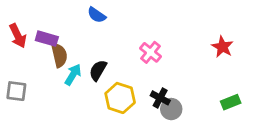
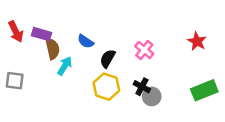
blue semicircle: (97, 15) -> (86, 41), moved
pink cross: (151, 52) -> (144, 50), moved
black semicircle: (98, 70) -> (108, 59), moved
green rectangle: (231, 102) -> (204, 90), size x1.5

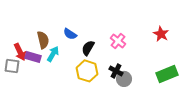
red arrow: (16, 32) -> (20, 52), moved
purple rectangle: (42, 34) -> (33, 57), moved

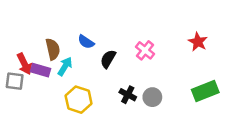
yellow hexagon: (87, 71) -> (79, 100), moved
black cross: (116, 71) -> (128, 95), moved

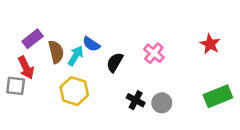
cyan arrow: (65, 66) -> (76, 56), moved
purple rectangle: (40, 70) -> (33, 39), moved, turned -54
yellow hexagon: (79, 100) -> (74, 91), moved

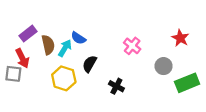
black semicircle: (115, 62) -> (90, 64), moved
gray circle: (162, 103) -> (164, 66), moved

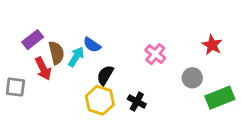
red arrow: (22, 58) -> (43, 69), moved
yellow hexagon: (64, 78) -> (100, 100), moved

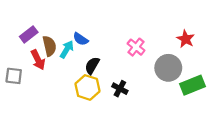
gray circle: (192, 78) -> (168, 68), size x1.5

